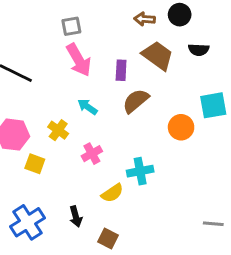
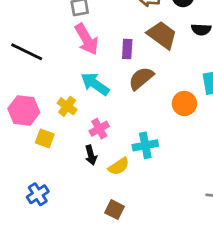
cyan arrow: (87, 107) -> (95, 84), size x1.5
black arrow: (76, 216) -> (91, 155), moved
blue cross: (28, 222) -> (38, 194), size x0.7

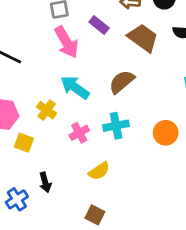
purple rectangle: (127, 49) -> (99, 25), moved, turned -54
orange circle: (184, 103) -> (166, 133), moved
cyan cross: (145, 145) -> (116, 126), moved
black arrow: (91, 155) -> (45, 182), moved

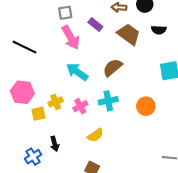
yellow cross: (47, 110) -> (56, 102), moved, turned 32
yellow square: (24, 143) -> (38, 114), turned -32

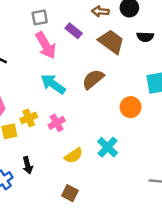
cyan cross: (108, 101) -> (108, 147), moved, turned -36
orange circle: (146, 106) -> (131, 107), moved

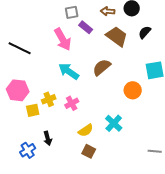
gray square: (40, 17) -> (72, 12), moved
black semicircle: (145, 37) -> (145, 32), turned 128
brown square: (70, 193) -> (89, 151), moved

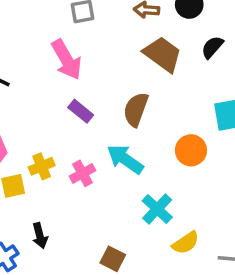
purple rectangle: (86, 27) -> (81, 111), moved
brown semicircle: (102, 67) -> (136, 109), turned -30
cyan arrow: (69, 71) -> (125, 159), moved
yellow semicircle: (86, 130) -> (186, 243), moved

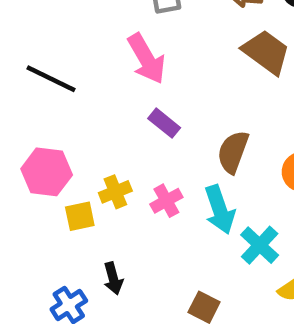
brown semicircle: (136, 109) -> (233, 152), moved
cyan arrow: (125, 159) -> (220, 210), moved, turned -144

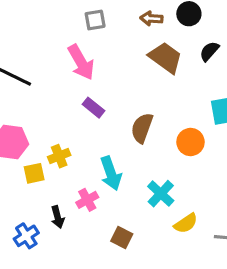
pink cross: (166, 201) -> (87, 200), moved
cyan arrow: (220, 210) -> (111, 173), moved

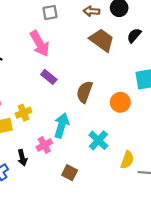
cyan arrow: (111, 173) -> (62, 125), turned -145
yellow semicircle: (186, 223) -> (127, 160), moved, turned -36

